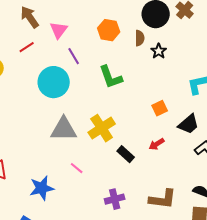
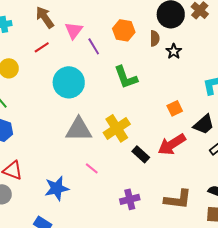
purple line: (74, 56) -> (94, 46), moved
red arrow: (157, 144) -> (172, 144), size x1.8

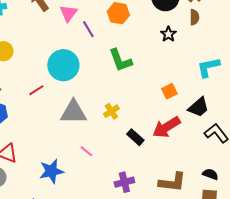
brown semicircle: (155, 38) -> (194, 17), moved
red line: (42, 47) -> (36, 90), moved
yellow cross: (117, 128) -> (111, 111), size x0.6

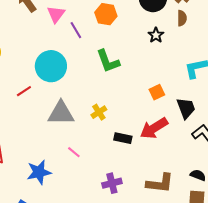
black trapezoid: (198, 107) -> (186, 108), turned -70
black rectangle: (135, 137) -> (123, 138), turned -30

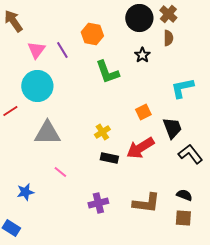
pink triangle: (56, 14) -> (36, 50), moved
green L-shape: (108, 61) -> (107, 72), moved
yellow cross: (99, 112) -> (102, 132), moved
blue star: (39, 172) -> (25, 192), size x0.7

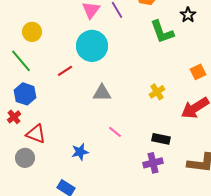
black star: (142, 55) -> (188, 15), moved
gray triangle: (47, 133) -> (102, 93), size x0.7
black rectangle: (109, 158) -> (161, 139), moved

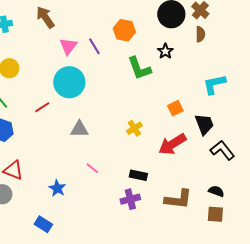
blue star: (80, 152) -> (57, 188), turned -30

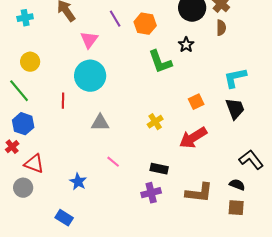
purple line: (94, 46) -> (115, 19), moved
red line: (42, 107) -> (63, 101), turned -56
black trapezoid: (204, 124) -> (235, 109), moved
black L-shape: (222, 150) -> (251, 160), moved

